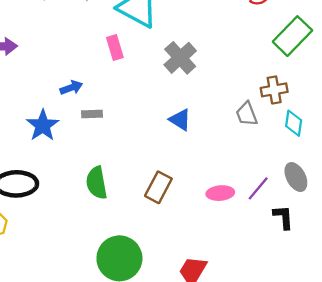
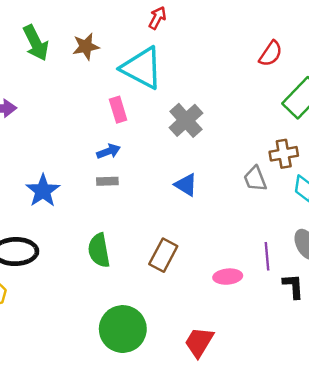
blue arrow: (71, 88) -> (108, 151), moved
gray rectangle: (92, 114) -> (107, 181), moved
purple line: (258, 188) -> (267, 256), turned -45
pink ellipse: (220, 193) -> (228, 277), moved

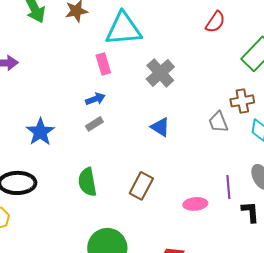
red semicircle: (271, 54) -> (215, 22), moved
cyan triangle: (142, 68) -> (123, 29), turned -33
gray rectangle: (107, 181) -> (94, 124), turned -30

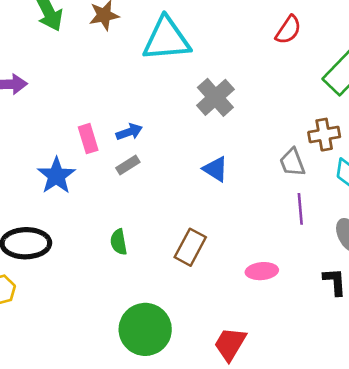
pink rectangle: (103, 64) -> (88, 139), moved
green semicircle: (87, 182) -> (119, 242), size x0.7
purple line: (228, 187) -> (300, 209), moved

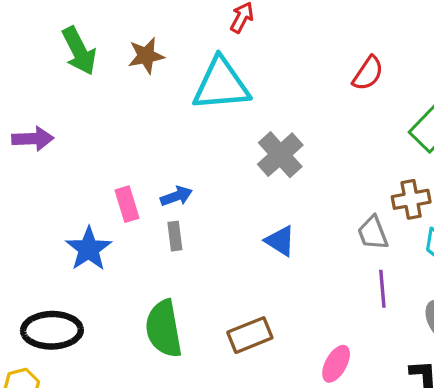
gray rectangle: (128, 165) -> (175, 236), turned -65
green semicircle: (119, 242) -> (164, 329), size x1.8
brown rectangle: (190, 247) -> (250, 335), turned 40
pink ellipse: (262, 271) -> (336, 364), turned -56

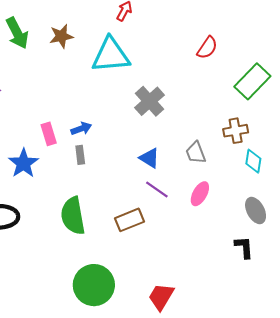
gray trapezoid: (373, 233) -> (196, 153), moved
purple line: (382, 289) -> (157, 190), moved, turned -50
pink ellipse: (336, 364) -> (200, 194), moved

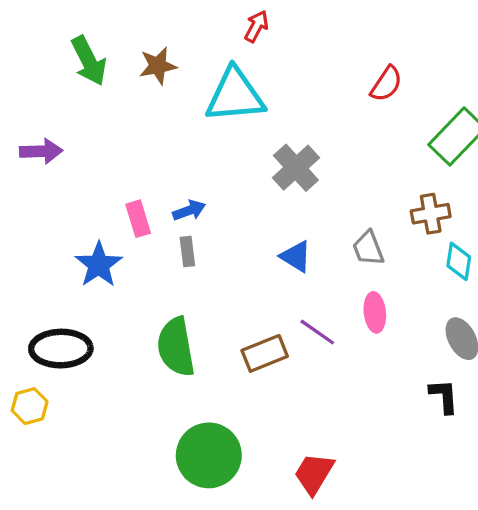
purple line: (157, 190) -> (317, 332), moved
pink ellipse: (200, 194) -> (375, 312), turned -35

